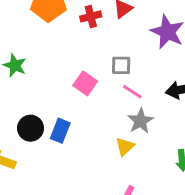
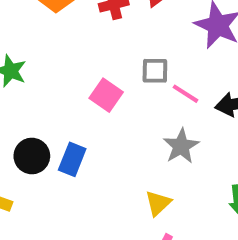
pink line: (132, 92) -> (186, 94), moved
yellow triangle: (125, 147) -> (158, 203), moved

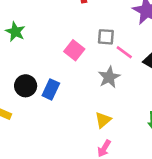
gray star: (181, 146) -> (109, 77), moved

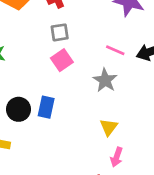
gray square: (106, 37) -> (60, 32), moved
pink square: (74, 50) -> (62, 60), turned 30

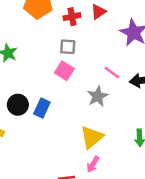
pink square: (62, 60) -> (64, 71), turned -36
yellow triangle: (109, 127) -> (92, 137), size x1.5

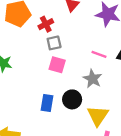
red cross: (72, 17) -> (46, 24), moved
black circle: (18, 105) -> (72, 99), moved

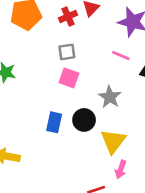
red cross: (46, 24) -> (68, 16), moved
pink line: (99, 54) -> (121, 56), moved

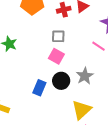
black circle: (84, 120) -> (61, 81), moved

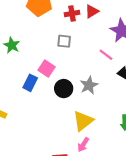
pink square: (56, 56) -> (47, 68), moved
blue rectangle: (39, 88) -> (30, 83), moved

